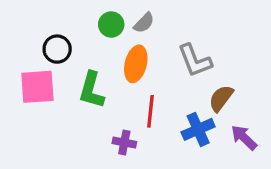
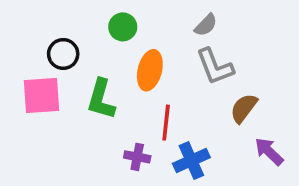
gray semicircle: (144, 23) -> (206, 25), moved
blue cross: (198, 129) -> (191, 161), moved

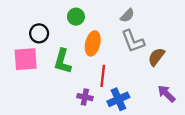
brown semicircle: (244, 108) -> (156, 57), moved

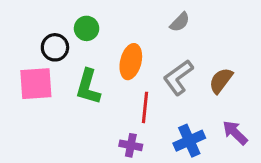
green circle: (76, 17) -> (87, 28), moved
gray L-shape: (133, 41) -> (178, 77), moved, turned 75
purple cross: (85, 97) -> (131, 145), moved
blue cross: (118, 99) -> (189, 141), moved

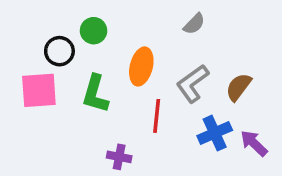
blue cross: (189, 141) -> (215, 133), moved
purple cross: (131, 145) -> (119, 157), moved

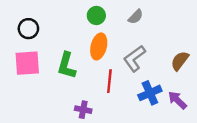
green circle: (94, 31) -> (96, 15), moved
black circle: (59, 51) -> (28, 29), moved
brown semicircle: (239, 87) -> (180, 61), moved

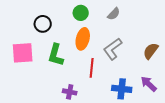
black circle: (28, 29) -> (43, 24), moved
blue cross: (150, 93) -> (122, 89), moved, turned 30

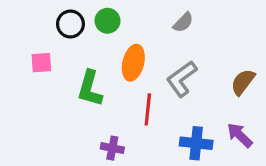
green circle: (81, 13) -> (108, 21), moved
black circle: (43, 24) -> (70, 24), moved
pink square: (23, 53) -> (41, 63), moved, size x0.6

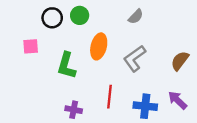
red line: (148, 109) -> (109, 97), moved
purple cross: (112, 148) -> (74, 110), moved

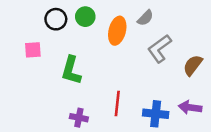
orange ellipse: (99, 46) -> (117, 31), moved
gray L-shape: (135, 58) -> (159, 49), moved
purple arrow: (177, 100) -> (190, 107), turned -36

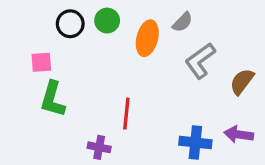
green L-shape: (71, 70) -> (53, 99), moved
red line: (117, 104) -> (126, 114), moved

